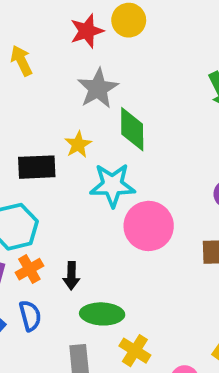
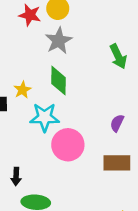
red star: (87, 31) -> (30, 15), turned 30
gray star: (98, 88) -> (59, 41), moved

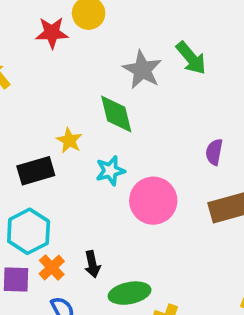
gray star: (59, 41) -> (142, 70), moved
cyan star: (45, 117) -> (110, 171), size x0.7

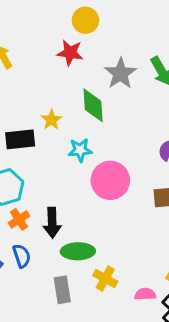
red star: (52, 33) -> (70, 53), moved
black arrow: (92, 264) -> (52, 223), size x1.4

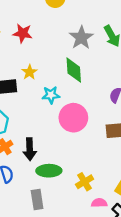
red star: (70, 53) -> (23, 33), moved
green diamond: (93, 105) -> (74, 70), moved
yellow cross: (105, 278) -> (85, 182), moved, turned 30

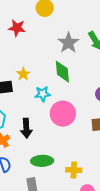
red star: (23, 33) -> (17, 28), moved
black arrow: (30, 149) -> (26, 128), moved
yellow cross: (85, 182) -> (74, 170), turned 35

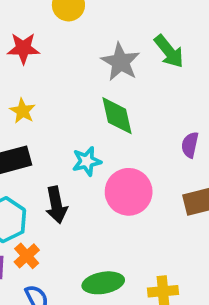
yellow star: (23, 74) -> (23, 111), moved
black arrow: (26, 128) -> (56, 205), moved

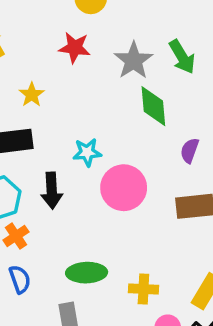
red star: (23, 48) -> (75, 48), moved
green diamond: (117, 116) -> (153, 106), moved

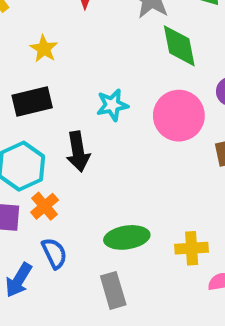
pink circle: (124, 188) -> (179, 116), moved

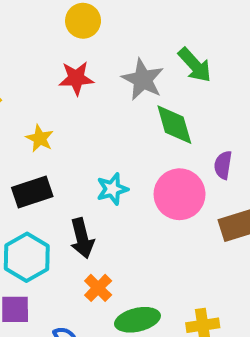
orange cross: (45, 206) -> (98, 288), moved

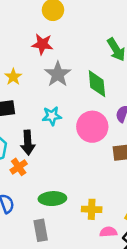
gray star: (143, 79) -> (58, 74), moved
orange cross: (98, 288) -> (19, 167), moved

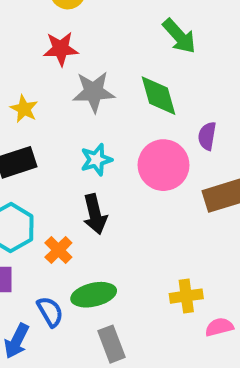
gray star: (58, 74) -> (94, 92), turned -30
black arrow: (28, 143) -> (95, 214), moved
green ellipse: (52, 199) -> (94, 295), moved

